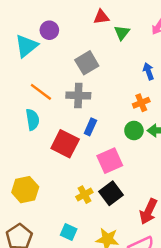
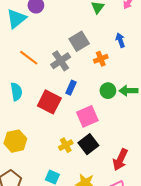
gray square: (87, 63) -> (79, 41), moved
gray cross: (78, 95) -> (61, 61), turned -36
orange cross: (141, 103) -> (101, 59), moved
cyan semicircle: (32, 120) -> (16, 92), moved

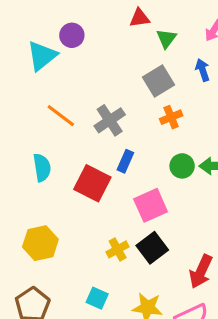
blue arrow: (120, 40) -> (203, 70), moved
gray square: (79, 41) -> (158, 81), moved

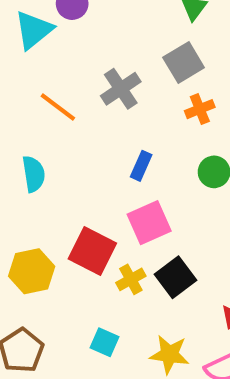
gray cross: (110, 120) -> (121, 89), moved
red square: (92, 183) -> (92, 251), moved
pink square: (151, 205) -> (149, 223), moved

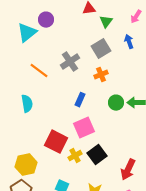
orange cross: (200, 109) -> (101, 75), moved
yellow hexagon: (32, 271) -> (26, 165), moved

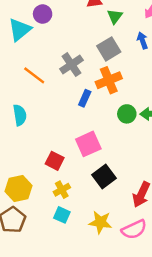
orange cross: (101, 75) -> (109, 80), size x1.5
blue rectangle: (80, 100) -> (85, 98), moved
red square: (56, 142) -> (55, 161), size x0.7
yellow cross: (75, 156) -> (62, 190), moved

